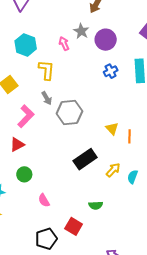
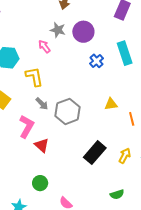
yellow triangle: (112, 129) -> (111, 104), moved, turned -40
red triangle: (17, 145) -> (42, 145), moved, turned -35

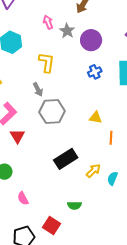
pink arrow: (44, 46) -> (48, 22), moved
yellow L-shape: (34, 77) -> (47, 62), moved
gray arrow: (42, 104) -> (38, 89), moved

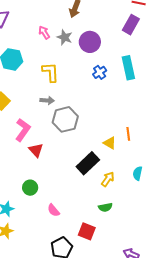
gray arrow: (38, 89) -> (47, 100), turned -48
yellow triangle: (96, 117) -> (110, 143), moved, turned 32
yellow arrow: (93, 171) -> (108, 179), moved

